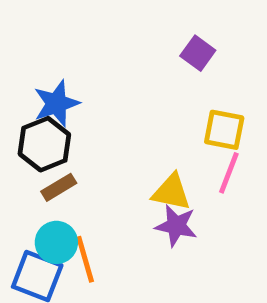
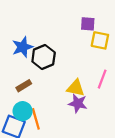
purple square: (198, 53) -> (88, 24), turned -32
yellow square: (224, 130) -> (100, 40), moved
black hexagon: (44, 144) -> (44, 57), moved

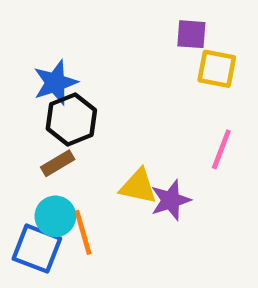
black hexagon: (44, 57) -> (71, 119), moved
yellow triangle: (76, 88) -> (138, 186), moved
purple star: (78, 103) -> (171, 200), turned -30

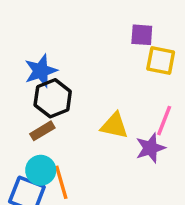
yellow triangle: (138, 186) -> (114, 126), moved
purple star: (171, 200) -> (150, 148), moved

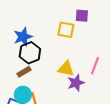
yellow square: (161, 61) -> (66, 30), moved
purple star: (150, 148) -> (76, 83), moved

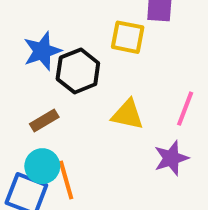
black hexagon: (30, 53) -> (78, 71), moved
purple star: (76, 83) -> (171, 158), moved

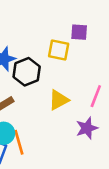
yellow triangle: (128, 115) -> (59, 100), turned -40

